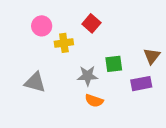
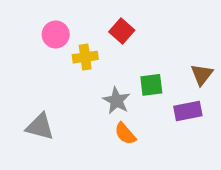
gray star: (88, 76) -> (117, 101), turned 30
gray triangle: (35, 82) -> (40, 127), moved
orange semicircle: (94, 101) -> (125, 134), turned 30

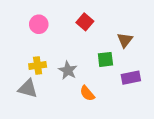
yellow cross: (85, 57) -> (38, 66), moved
brown triangle: (202, 74) -> (125, 40), moved
gray star: (117, 101) -> (68, 70), moved

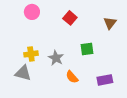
pink circle: (39, 24) -> (32, 12), moved
brown triangle: (125, 40) -> (110, 23), moved
purple rectangle: (131, 78) -> (105, 80), moved

